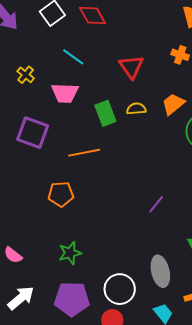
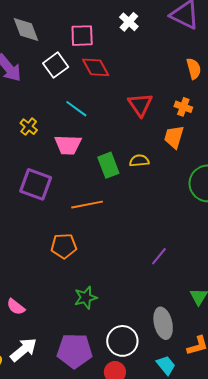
red triangle: (131, 67) -> (140, 105), moved
orange trapezoid: (173, 104) -> (174, 137), moved, turned -35
green star: (70, 253) -> (86, 298), moved

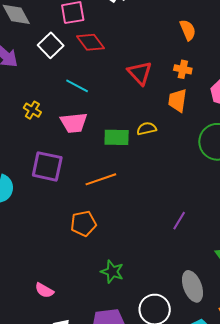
green rectangle: (108, 165) -> (117, 137), turned -60
green star: (86, 298) -> (112, 272), turned -30

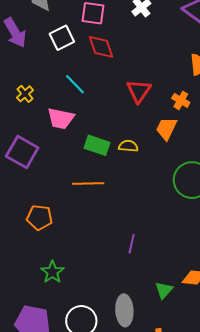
orange line: (101, 179) -> (88, 183), moved
purple line: (179, 221) -> (132, 244), turned -36

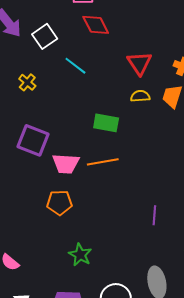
white square: (62, 38) -> (45, 36), moved
pink trapezoid: (61, 119) -> (66, 164), moved
yellow semicircle: (128, 146) -> (140, 96), moved

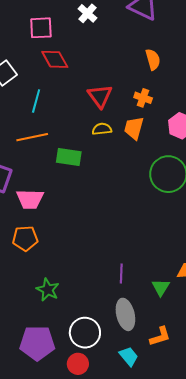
cyan line: (75, 66) -> (36, 101), turned 70
orange line: (103, 162) -> (32, 137), moved
purple line: (154, 215) -> (121, 274), moved

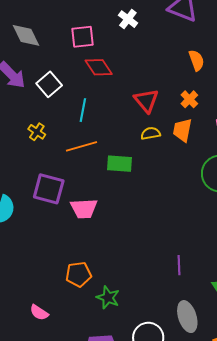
orange cross: (143, 98) -> (189, 99), turned 30
orange pentagon: (25, 238) -> (78, 274), moved
purple line: (121, 274) -> (179, 265), moved

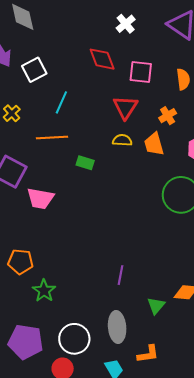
pink square: (82, 37) -> (141, 72), moved
red diamond: (99, 67) -> (102, 59), moved
orange trapezoid: (182, 130) -> (154, 144), turned -40
green rectangle: (119, 164) -> (85, 163), size x0.7

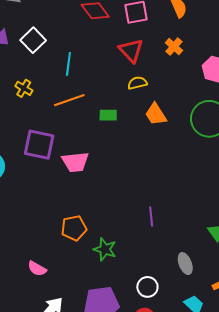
orange trapezoid: (154, 144) -> (156, 114), moved
purple line: (121, 275) -> (151, 216), moved
gray ellipse: (117, 327) -> (185, 264), size x0.7
white circle: (74, 339) -> (147, 287), size x0.7

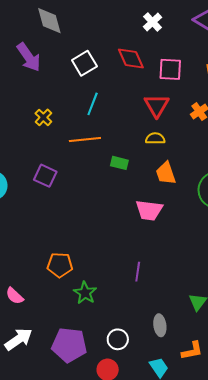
white square: (33, 40) -> (84, 63), moved
purple square: (39, 145) -> (45, 176), size x0.7
pink trapezoid: (75, 162) -> (149, 210), moved

